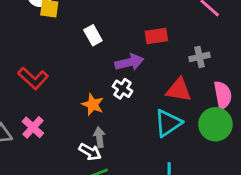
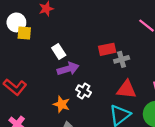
gray cross: (200, 57) -> (122, 59), moved
purple arrow: (129, 62) -> (68, 69), moved

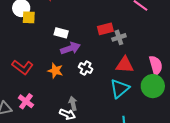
white rectangle: (59, 51) -> (61, 33), turned -40
orange star: (62, 104) -> (55, 71), moved

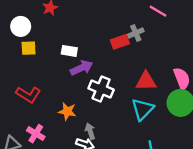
yellow square: (29, 17) -> (29, 48), moved
gray cross: (119, 37) -> (136, 33), moved
white cross: (86, 68) -> (101, 89), size x1.5
orange star: (55, 71) -> (67, 111), moved

